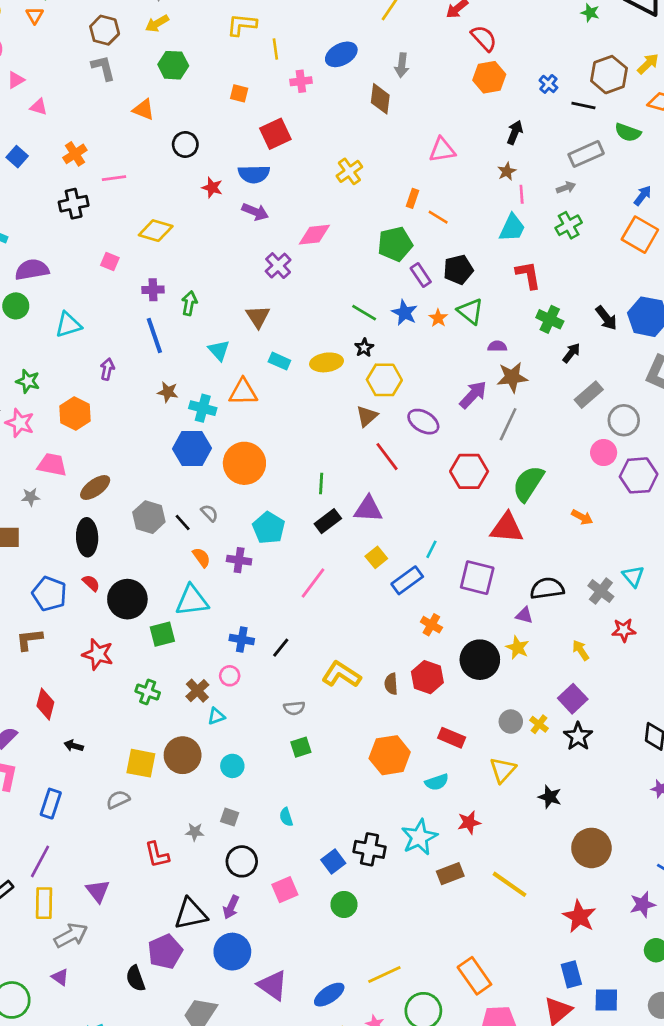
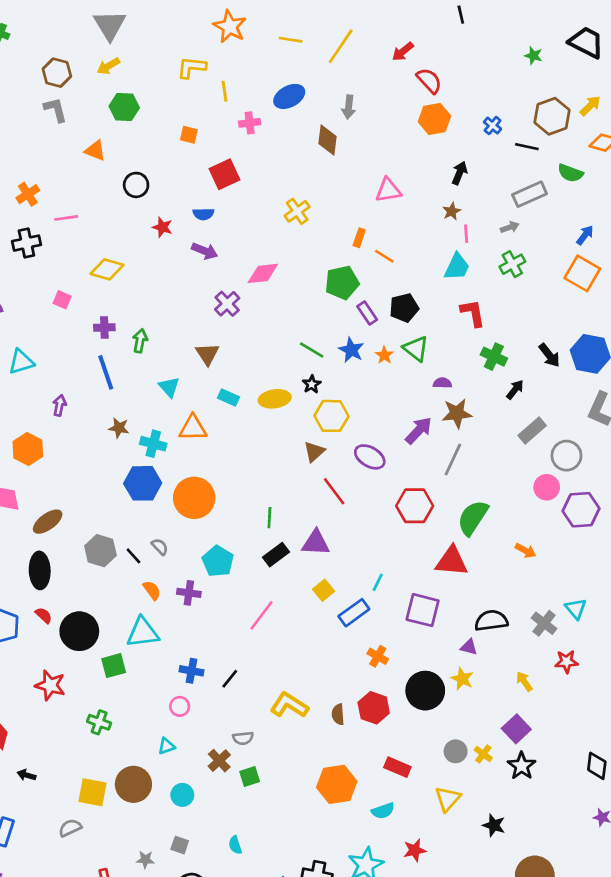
blue semicircle: (254, 174) -> (203, 214), size x0.7
brown cross: (197, 691) -> (219, 761), moved

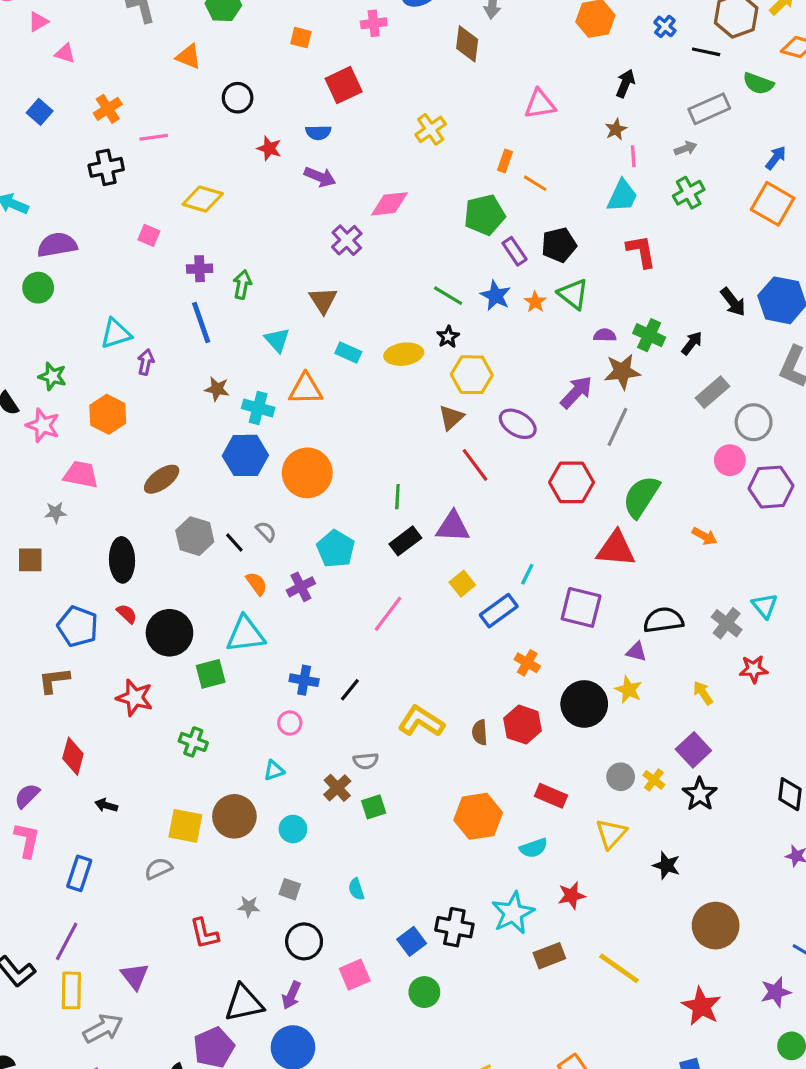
green cross: (494, 357) -> (649, 335), moved
cyan triangle: (21, 362) -> (116, 334), moved
brown ellipse: (48, 522) -> (162, 479), moved
purple cross: (189, 593) -> (301, 587), turned -35

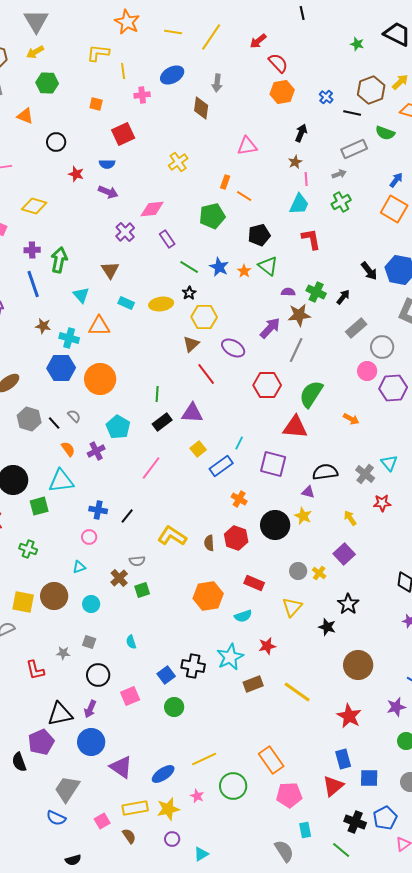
purple rectangle: (515, 251) -> (167, 239), moved
green arrow: (242, 284) -> (59, 260), size x1.4
black star: (700, 794) -> (348, 604), moved

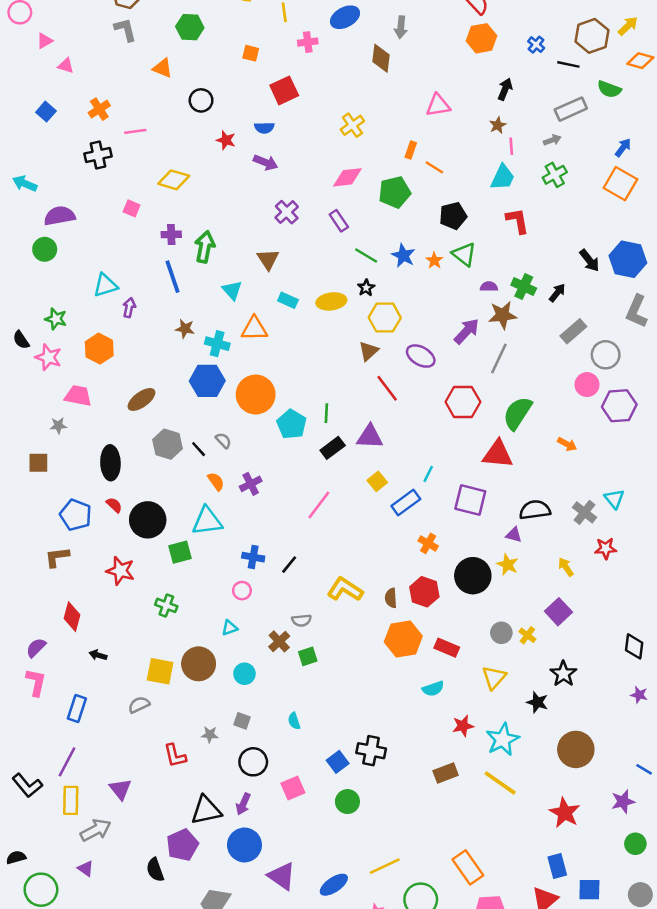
pink diamond: (152, 209) -> (347, 177), moved
cyan pentagon: (118, 427) -> (292, 424), moved
orange hexagon: (208, 596) -> (403, 639), moved
cyan star: (230, 657) -> (503, 740), moved

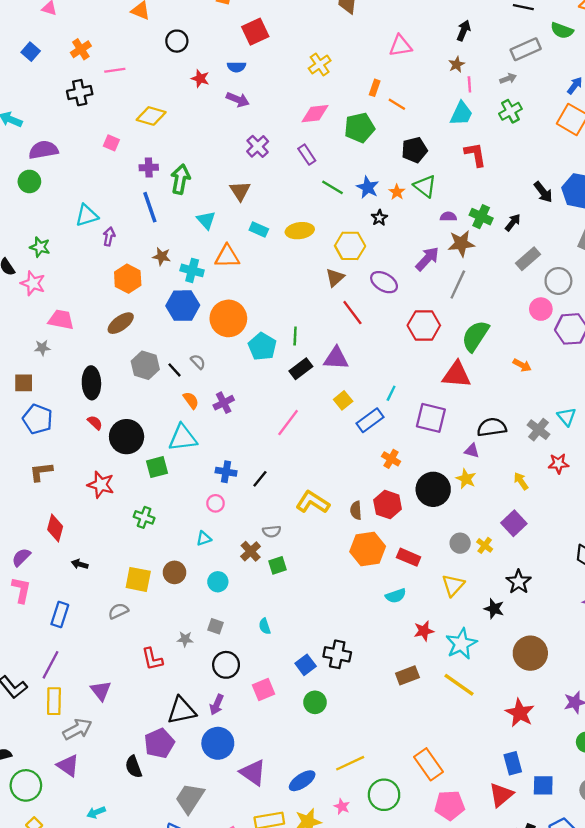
black star: (366, 288) -> (379, 218), moved
orange hexagon: (99, 349) -> (128, 279), moved
blue pentagon: (76, 515) -> (38, 419), moved
brown circle: (199, 664) -> (175, 572), size x0.7
purple triangle: (86, 869) -> (68, 766), size x1.5

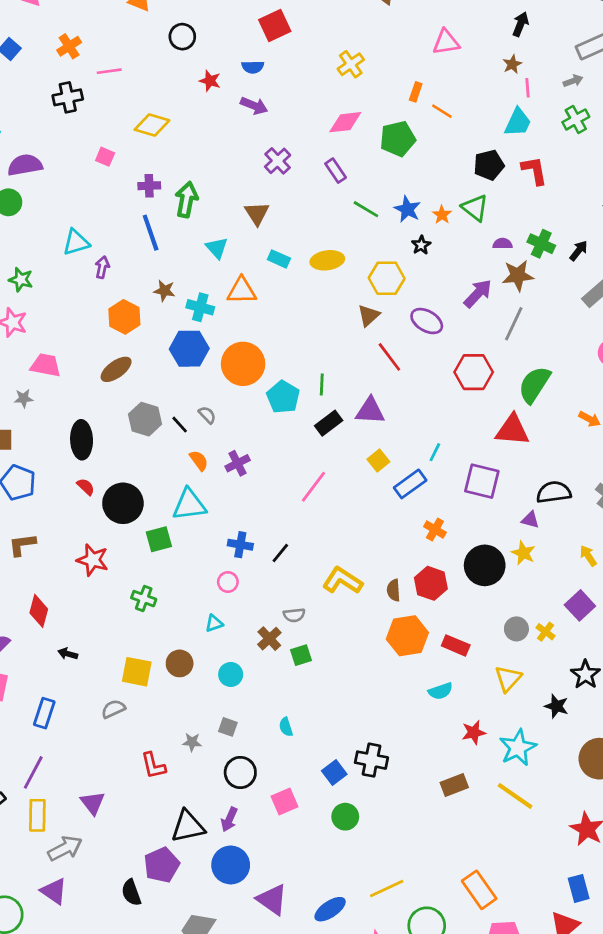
black pentagon: (414, 150) -> (489, 165), moved

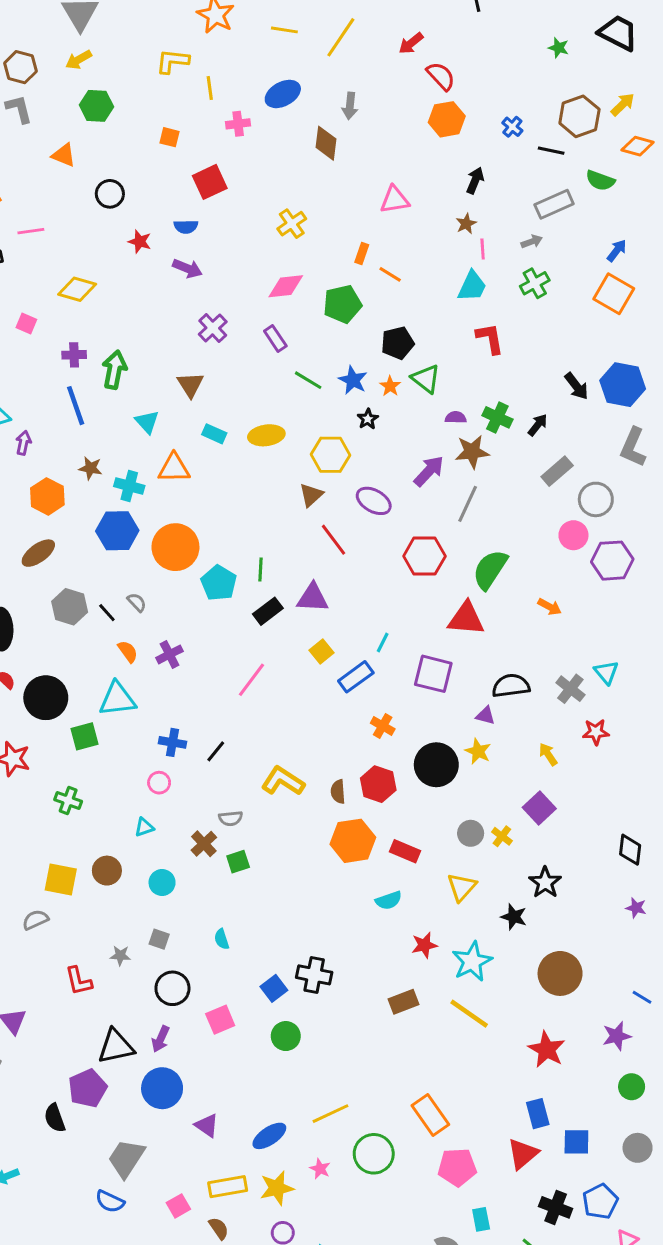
black pentagon: (489, 165) -> (398, 343), moved
purple triangle: (272, 900) -> (207, 1125), size x0.7

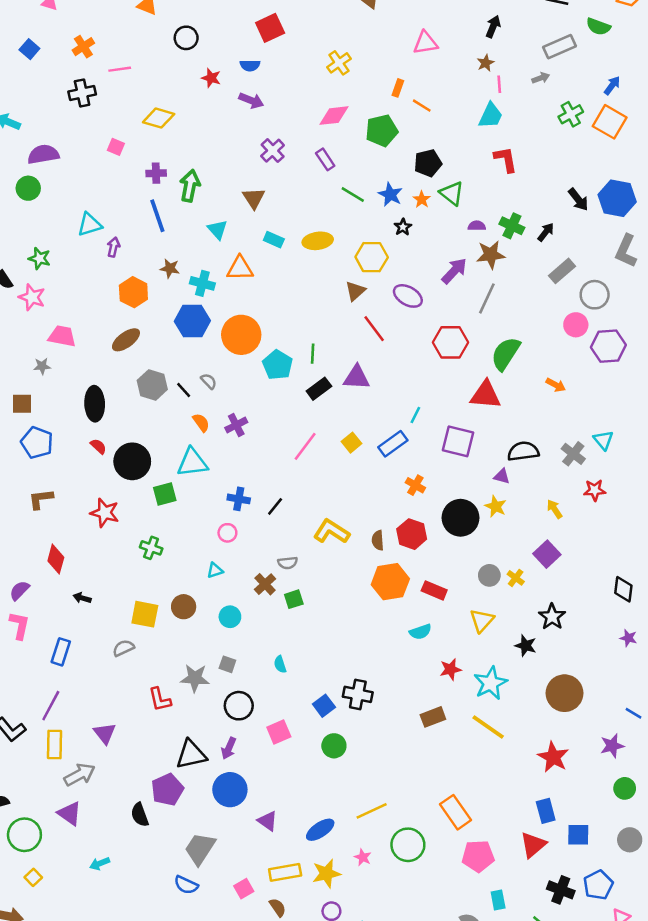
green cross: (535, 283) -> (571, 114), moved
yellow square: (322, 651) -> (352, 443), moved
gray star: (120, 956) -> (195, 678), size x1.6

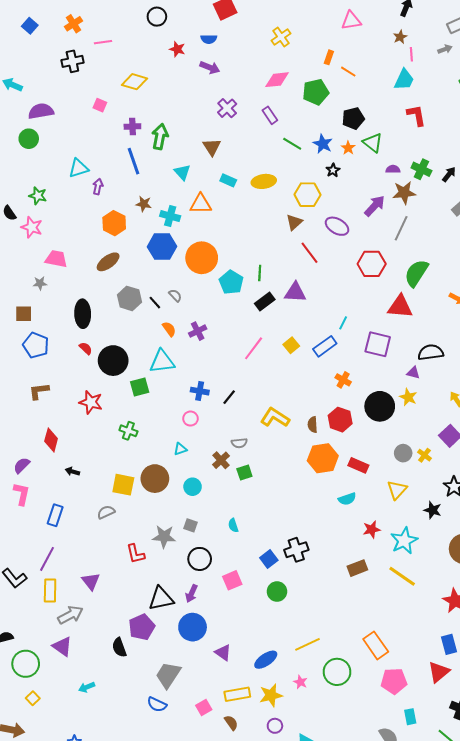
brown circle: (184, 607) -> (155, 479), size x1.4
black cross: (358, 694) -> (296, 550), turned -30

